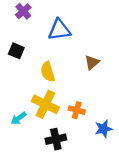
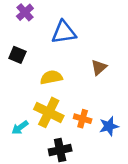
yellow semicircle: (48, 72) -> (51, 77), turned 96
blue star: (104, 129) -> (109, 126), moved

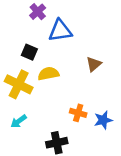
purple cross: (25, 12) -> (38, 12), moved
black square: (17, 55) -> (29, 52), moved
yellow cross: (49, 112) -> (19, 84), moved

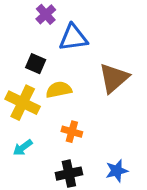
brown triangle: (94, 64) -> (114, 78), size x1.6
orange cross: (78, 113) -> (72, 132), moved
blue star: (103, 120) -> (117, 171), moved

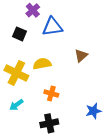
black square: (36, 64) -> (19, 34), moved
brown triangle: (114, 78) -> (81, 55), size x0.6
blue star: (117, 171) -> (93, 111), moved

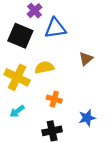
black square: (19, 34) -> (20, 36), size x1.6
blue star: (93, 111) -> (87, 118), moved

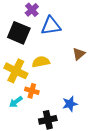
orange cross: (54, 99) -> (32, 91), moved
blue star: (87, 118) -> (70, 104), moved

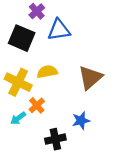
brown triangle: (79, 54) -> (90, 78), moved, size x1.6
orange cross: (32, 91) -> (37, 105), turned 32

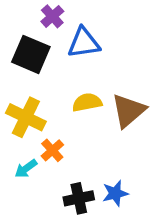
yellow semicircle: (47, 72) -> (87, 102), moved
blue star: (81, 121) -> (115, 193), moved

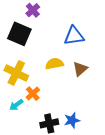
blue triangle: (84, 43) -> (74, 36), moved
brown triangle: (128, 111) -> (80, 69), size x0.7

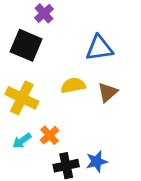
orange cross: (33, 94) -> (50, 135), moved

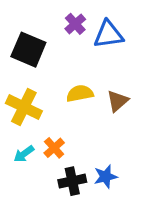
purple cross: (44, 13) -> (75, 24), moved
blue triangle: (99, 48) -> (109, 34), moved

